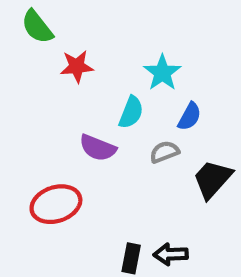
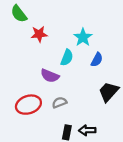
gray semicircle: (164, 152) -> (59, 102), moved

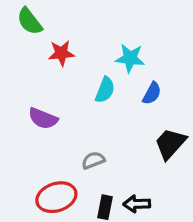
cyan star: (83, 37) -> (130, 58), turned -30
purple semicircle: (50, 76) -> (43, 118), moved
red ellipse: (28, 105) -> (56, 197), moved

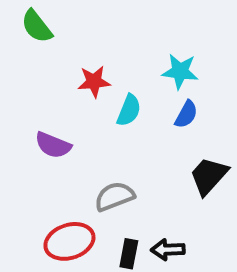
red star: (61, 53) -> (94, 82), moved
cyan star: (130, 58) -> (180, 71), moved
gray semicircle: (93, 160) -> (115, 196), size x1.4

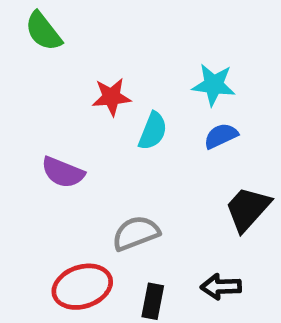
blue semicircle: (186, 114) -> (221, 136), turned -144
black arrow: (168, 250) -> (221, 287), moved

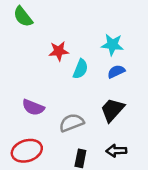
purple semicircle: (63, 172) -> (33, 107), moved
black trapezoid: (248, 209) -> (112, 110), moved
red ellipse: (82, 287) -> (27, 151), moved

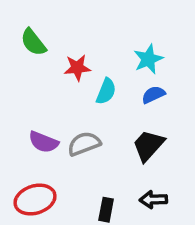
green semicircle: (23, 17) -> (33, 42), moved
cyan star: (112, 45) -> (148, 59), turned -30
gray semicircle: (72, 123) -> (84, 144), moved

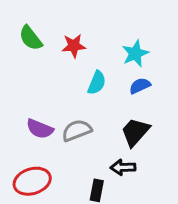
red star: (77, 68) -> (74, 46), moved
black arrow: (153, 200) -> (123, 167), moved

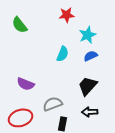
red star: (74, 46) -> (67, 15), moved
gray semicircle: (77, 130) -> (53, 104), moved
black arrow: (123, 167) -> (90, 112), moved

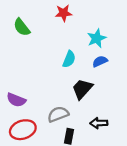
red star: (67, 15) -> (64, 13), moved
purple semicircle: (26, 84) -> (16, 100), moved
black trapezoid: (88, 86) -> (82, 89), moved

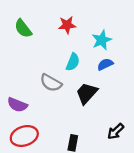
red star: (64, 13) -> (67, 25), moved
gray semicircle: (58, 114) -> (51, 83), moved, turned -130
black arrow: (99, 123) -> (116, 131), moved, turned -42

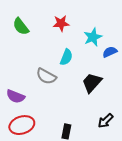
blue semicircle: (105, 64) -> (110, 52), moved
black trapezoid: (87, 93) -> (92, 83), moved

